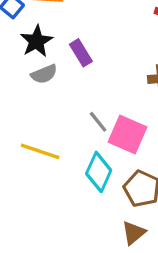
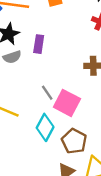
purple rectangle: (81, 53) -> (39, 44), turned 36

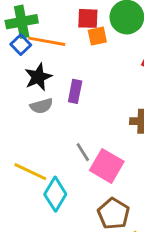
cyan diamond: (45, 127) -> (55, 194), moved

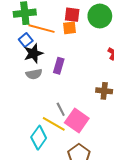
orange square: (97, 36) -> (70, 28), moved
blue square: (21, 45) -> (26, 40), moved
yellow line: (30, 172) -> (54, 124), moved

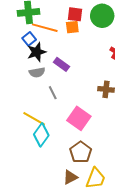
purple rectangle: (59, 66) -> (61, 64), turned -70
gray line: (61, 109) -> (53, 93), moved
yellow line: (54, 124) -> (34, 119), moved

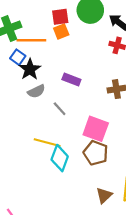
purple rectangle: (61, 64) -> (71, 79), moved
brown pentagon: (81, 152) -> (96, 153), moved

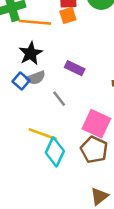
blue square: (18, 57) -> (21, 81), moved

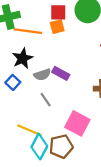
gray semicircle: (36, 78) -> (42, 75), moved
brown pentagon: (94, 150) -> (61, 146), moved, turned 30

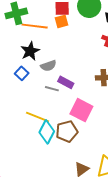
purple rectangle: (61, 73) -> (66, 82), moved
gray line: (46, 100) -> (52, 89), turned -40

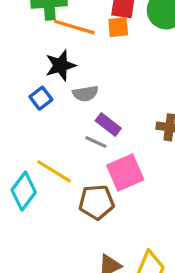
gray line: (52, 89) -> (96, 142), moved
pink square: (81, 110) -> (125, 172), turned 30
cyan diamond: (47, 132) -> (24, 191), moved

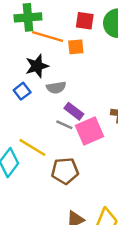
orange square: (118, 27) -> (76, 47), moved
pink square: (125, 172) -> (90, 131), moved

